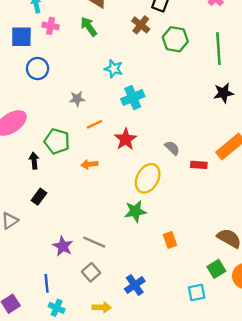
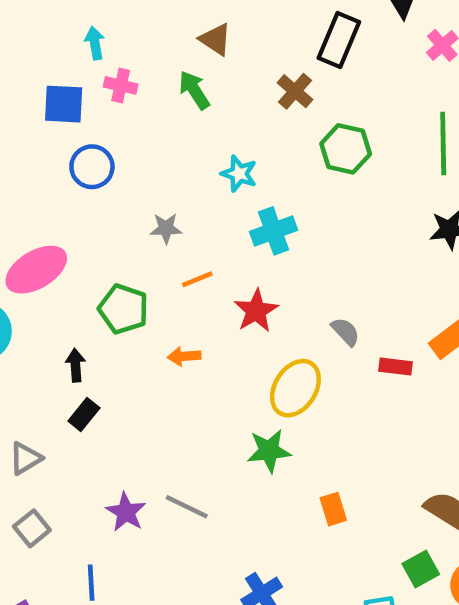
green hexagon: (175, 39) -> (346, 149), moved
black arrow: (34, 161) -> (76, 365), moved
gray square: (91, 272) -> (32, 528), moved

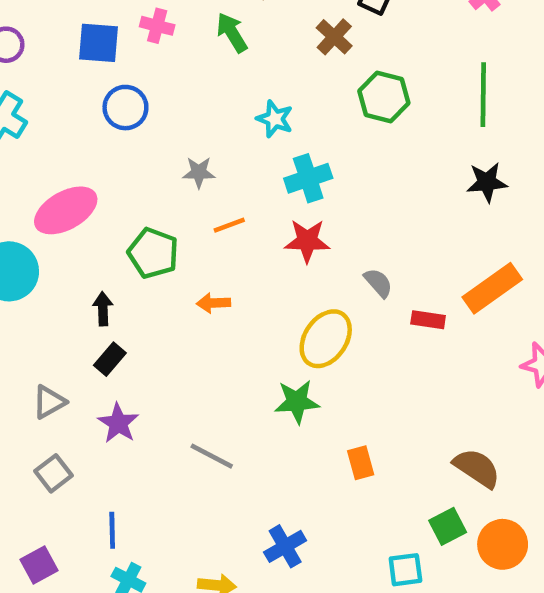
red star: (256, 311) -> (307, 241), moved, turned 30
purple star: (126, 512) -> (118, 423), moved

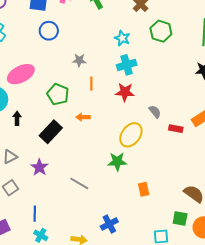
cyan star: (275, 119) -> (122, 38), moved
orange line: (229, 225) -> (91, 84), turned -72
black arrow: (103, 309) -> (17, 118), moved
black rectangle: (110, 359) -> (51, 132), moved, size x1.6
green square: (448, 526) -> (180, 219), turned 35

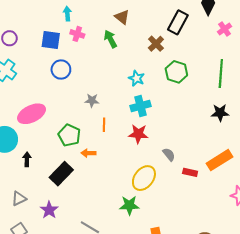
orange arrow: (83, 117) -> (88, 153), moved

